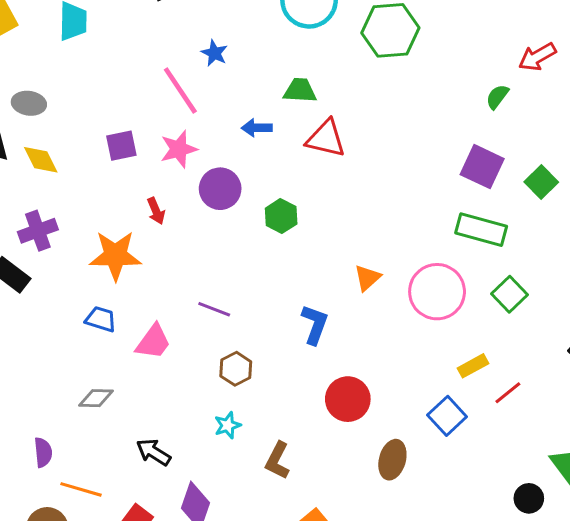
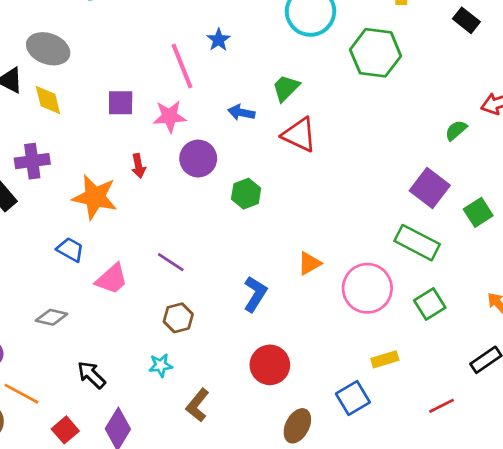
green trapezoid: (300, 90) -> (286, 88), turned -60
gray ellipse: (29, 103) -> (48, 49), size x1.4
red line: (508, 393) -> (441, 406), moved

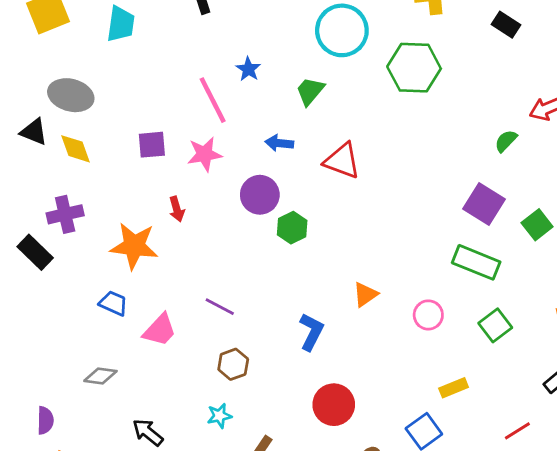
green trapezoid: (286, 88) -> (310, 91), moved
purple circle: (198, 159) -> (260, 195), moved
pink circle: (367, 288) -> (428, 315), size x0.6

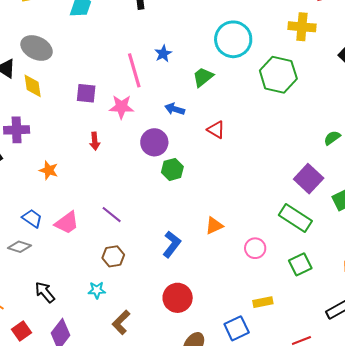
red triangle: (342, 161) -> (216, 130), size x0.7
orange star: (134, 246) -> (49, 170), moved, size x0.6
blue trapezoid: (113, 303) -> (32, 218), moved

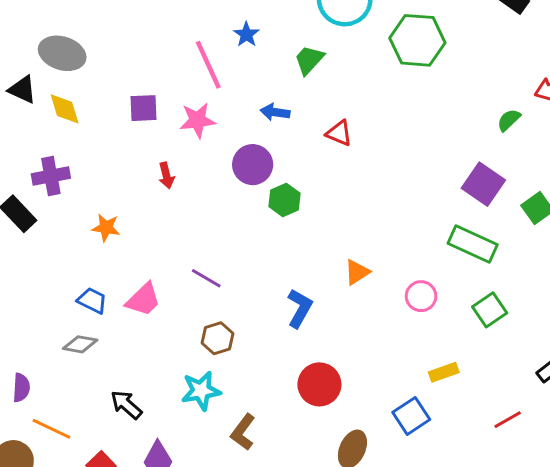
cyan star: (97, 290) -> (201, 391), size x1.5

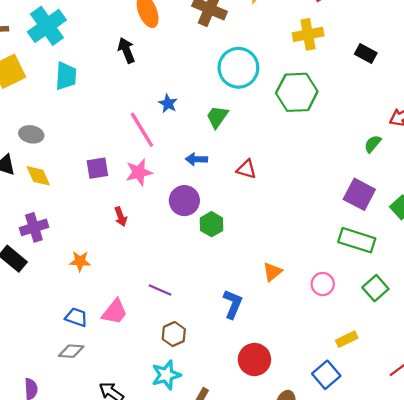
gray ellipse: (62, 53) -> (31, 134), size x0.7

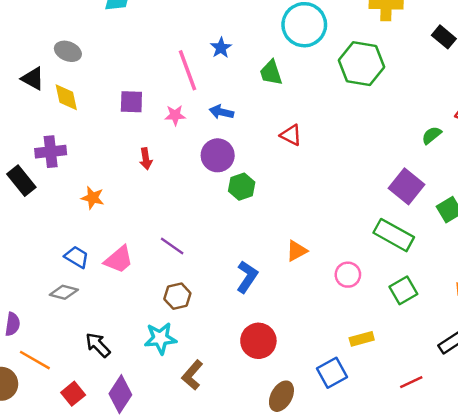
green trapezoid: (217, 117) -> (271, 73), turned -65
blue arrow: (196, 159) -> (221, 112), moved
pink star: (139, 172) -> (175, 115), size x0.7

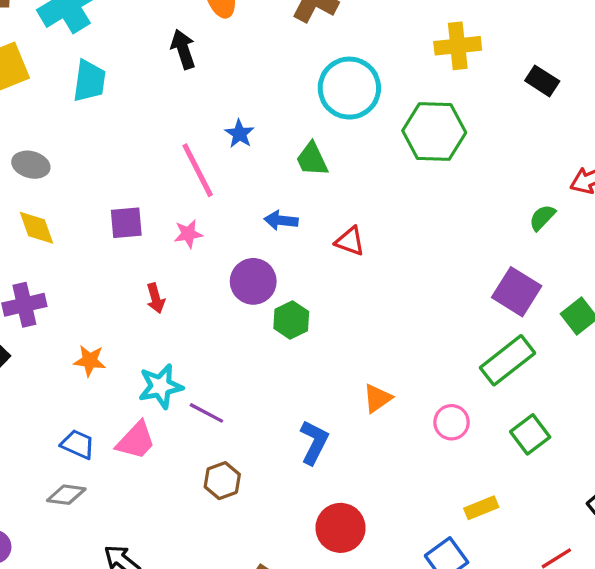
blue arrow: (221, 112) -> (281, 220), moved
green rectangle: (394, 235) -> (508, 360), turned -60
cyan star: (160, 338) -> (161, 386), moved

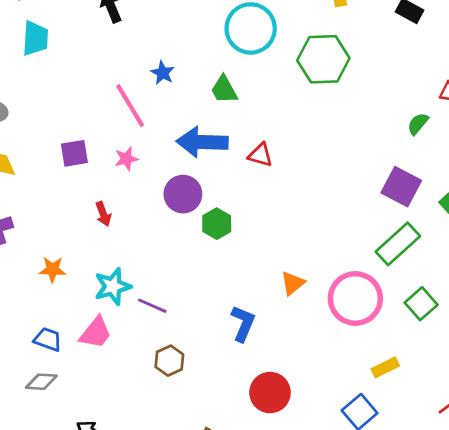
blue arrow: (281, 220) -> (202, 142), size x1.8
pink circle: (452, 422) -> (355, 298), size x1.8

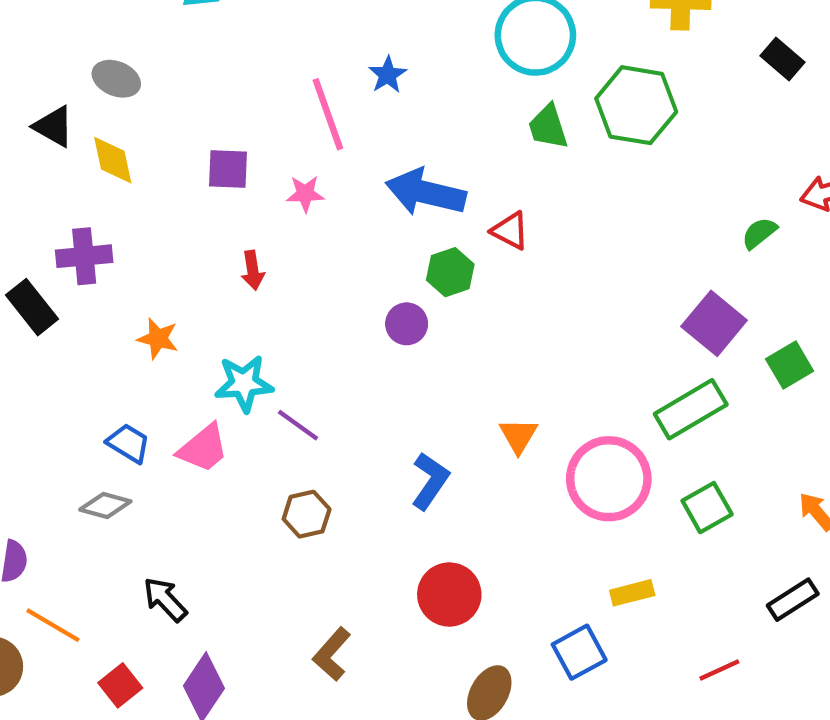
green trapezoid: (224, 90) -> (548, 127), moved
purple circle: (183, 194) -> (407, 324), moved, size x0.7
green hexagon: (217, 224) -> (450, 272), moved
orange triangle: (293, 283) -> (518, 436), turned -32

